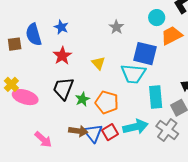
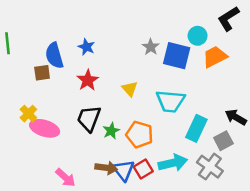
brown square: (15, 44) -> (42, 73), moved
blue square: (145, 54) -> (177, 56), moved
cyan rectangle: (156, 97) -> (196, 128), turned 30

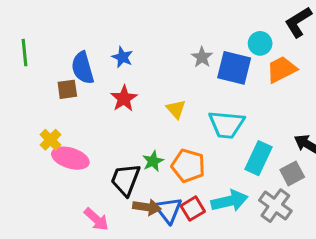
black trapezoid: (89, 118) -> (125, 180), moved

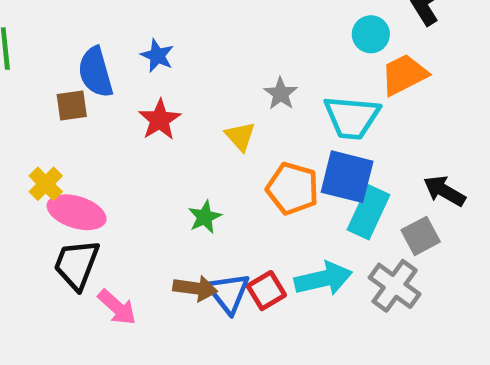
gray star: (202, 57) -> (281, 94), moved
blue square: (234, 68) -> (347, 177), moved
cyan trapezoid: (226, 124) -> (352, 117), moved
orange pentagon: (188, 166) -> (293, 189), moved
black trapezoid: (125, 180) -> (77, 264), moved

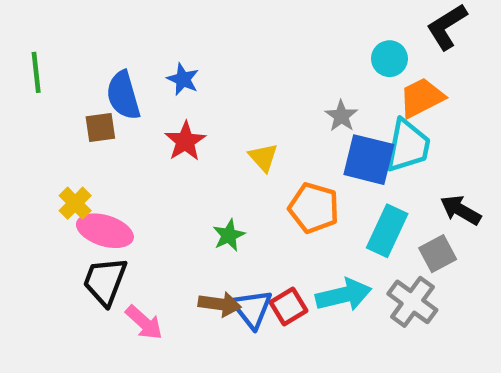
gray star: (281, 94) -> (341, 116), moved
cyan trapezoid: (352, 117) -> (408, 146), moved, turned -84
blue square: (347, 177) -> (369, 160), moved

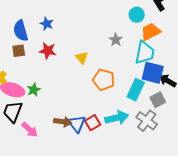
brown square: (100, 127) -> (19, 51), moved
red star: (185, 141) -> (48, 51), turned -30
blue square: (369, 160) -> (153, 73), moved
green star: (229, 235) -> (34, 90), moved

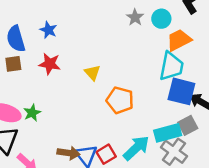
gray star: (116, 40) -> (135, 17), moved
cyan rectangle: (136, 90) -> (168, 133), moved, turned 50
cyan arrow: (117, 118) -> (136, 148), turned -30

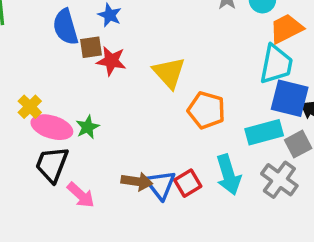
brown square: (13, 64) -> (91, 47), moved
yellow triangle: (92, 73) -> (169, 73), size x1.5
cyan rectangle: (168, 133) -> (264, 132), moved
cyan arrow: (136, 148) -> (228, 175), turned 116

